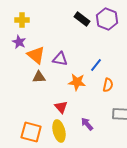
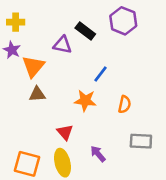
black rectangle: (82, 19) -> (85, 31), moved
orange triangle: (36, 55) -> (33, 66), turned 30
purple triangle: (60, 59) -> (62, 45), moved
blue line: (96, 65) -> (100, 74), moved

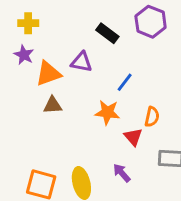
purple triangle: (62, 45) -> (81, 62), moved
orange triangle: (33, 66) -> (48, 74), turned 30
red triangle: (65, 132) -> (133, 137), moved

